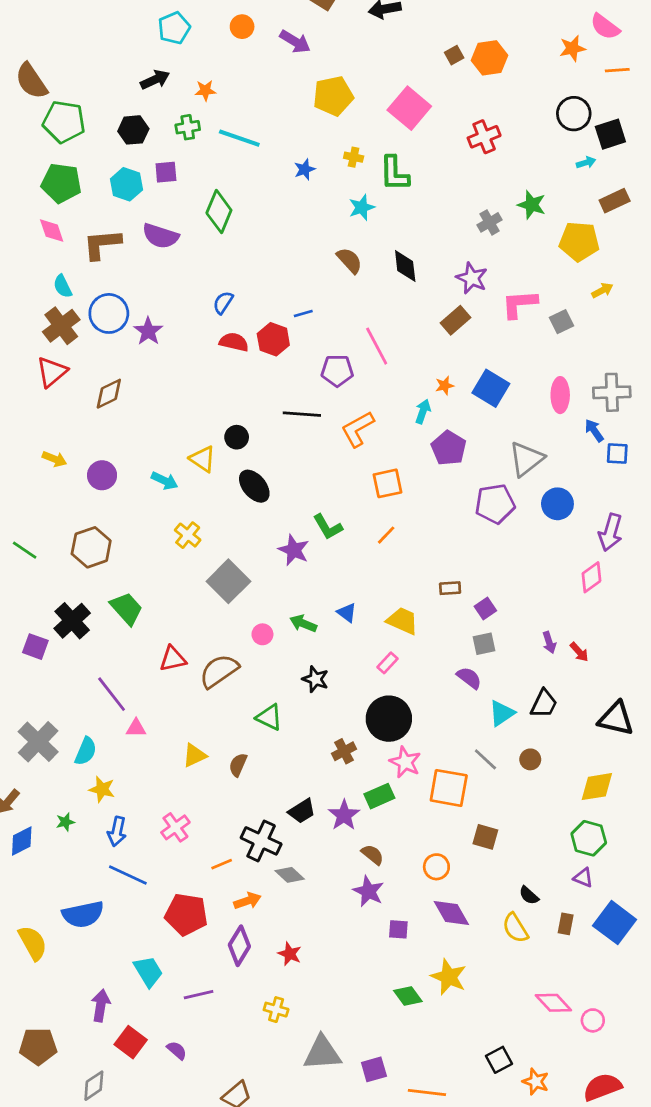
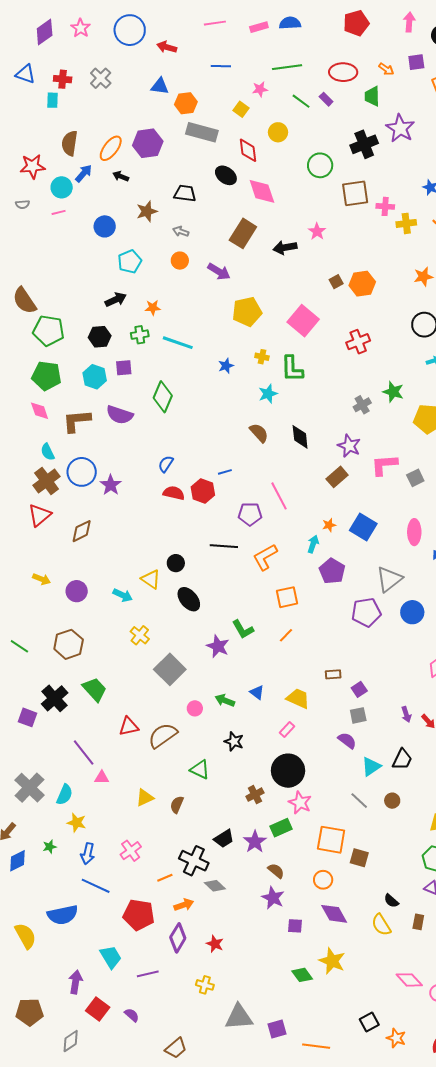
orange square: (449, 788) -> (331, 840), moved

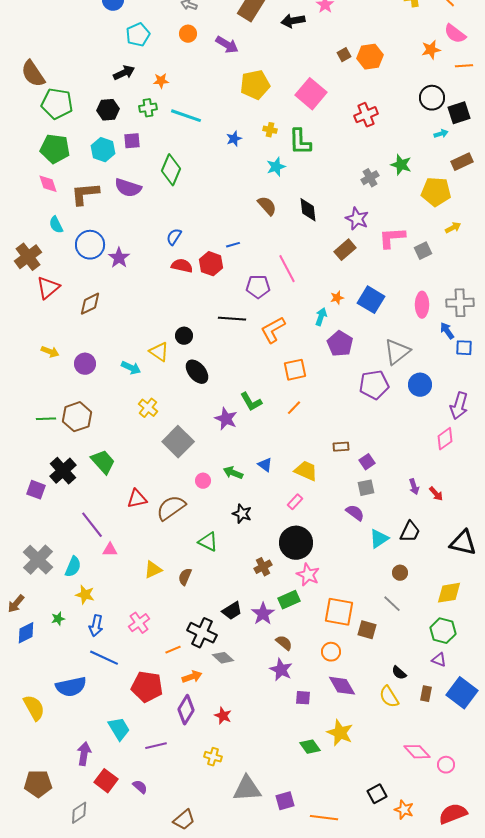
brown cross: (47, 481) -> (28, 257), moved
green line: (19, 646) -> (46, 419), moved, turned -36
gray line: (359, 801) -> (392, 604), moved

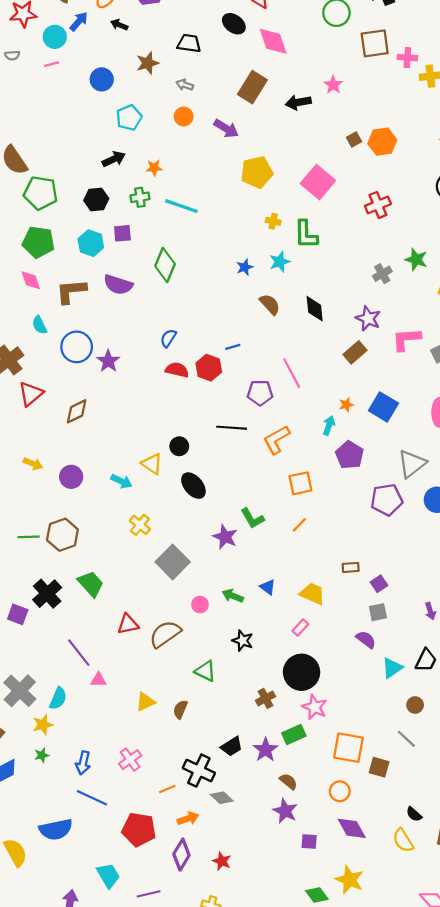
blue star: (234, 139) -> (245, 267), moved
yellow star: (85, 595) -> (43, 725), moved, turned -30

